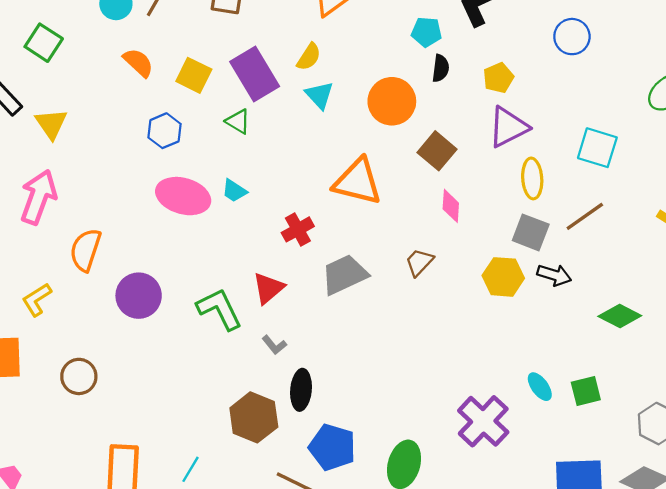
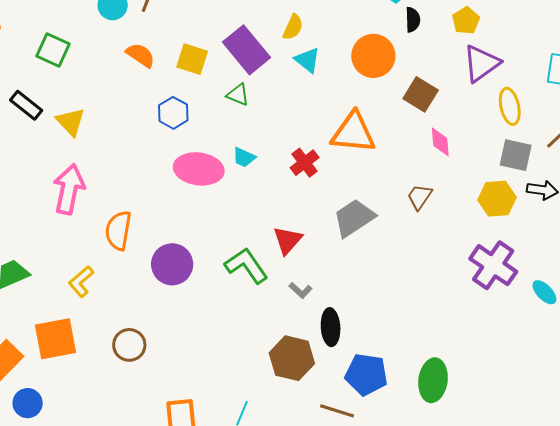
red cross: (298, 229) -> (305, 163), moved
purple cross: (483, 421) -> (493, 265), moved

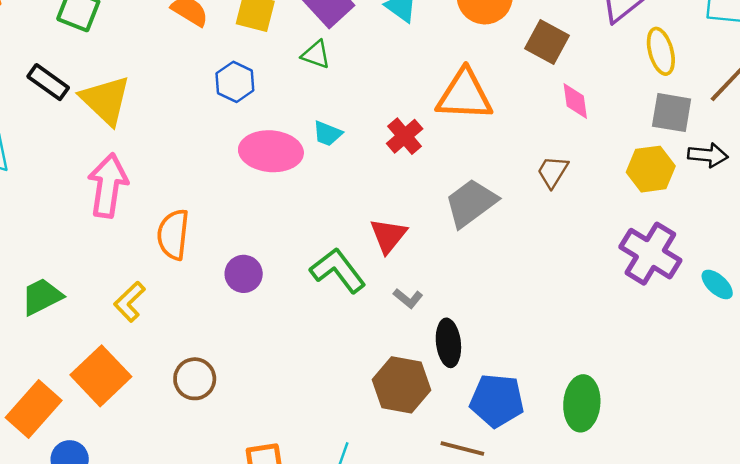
yellow triangle: (71, 122) -> (106, 100), size x1.4
purple circle: (172, 264) -> (244, 274), size x0.7
orange square: (56, 339) -> (101, 376), turned -30

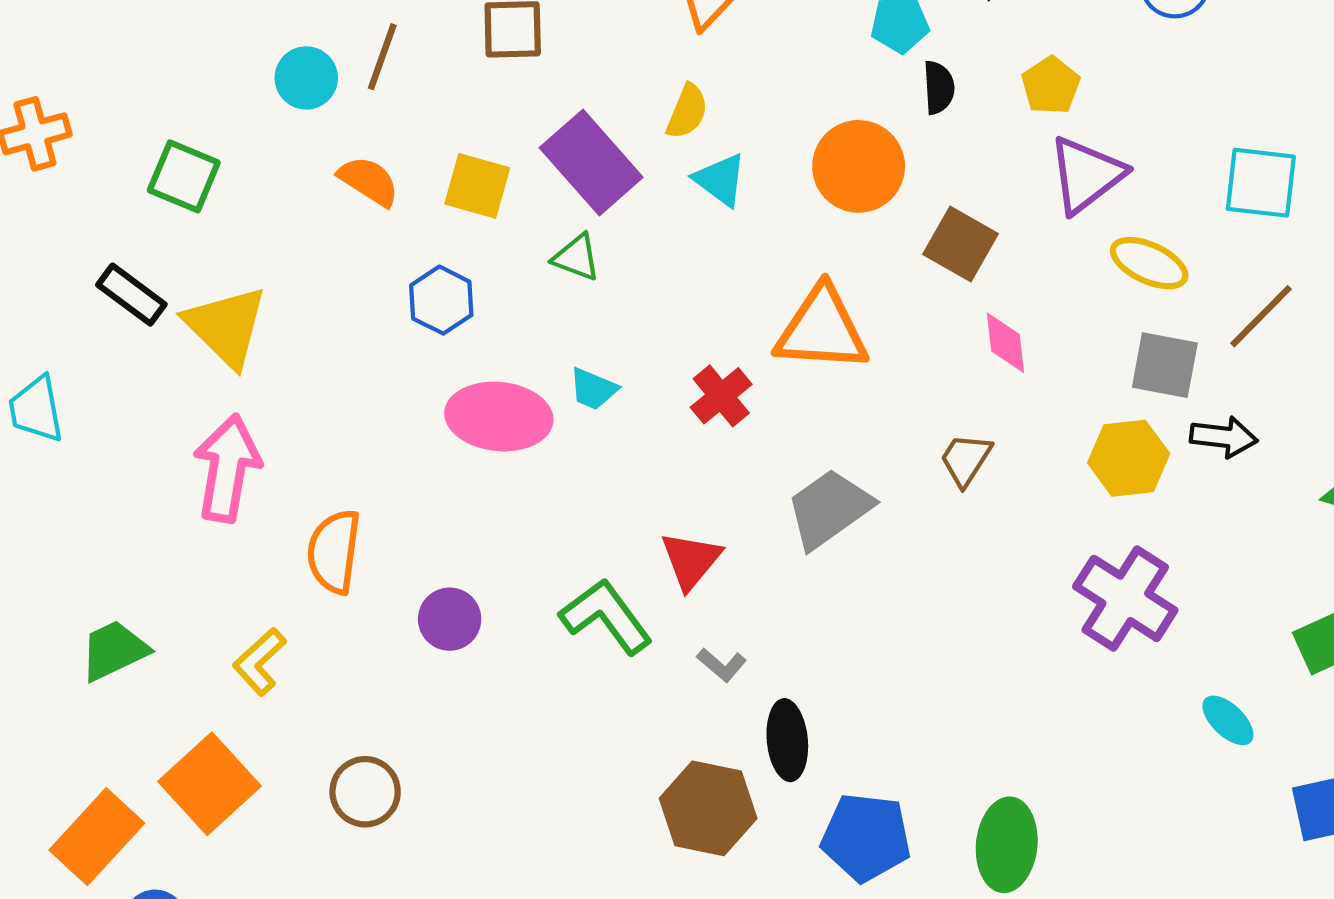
yellow ellipse: (661, 51) -> (1149, 263), turned -51
cyan ellipse: (717, 284) -> (1228, 720), moved

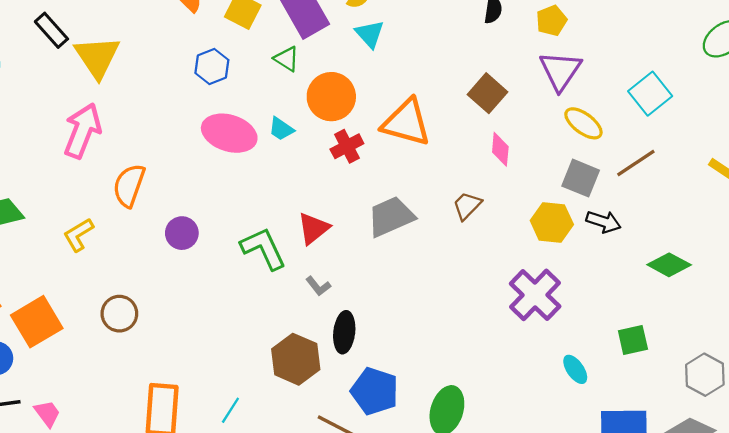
orange circle: (859, 166) -> (331, 97), moved
purple triangle: (1086, 175) -> (560, 71), turned -30
cyan square: (1261, 183) -> (650, 94), turned 33
orange square: (210, 784) -> (37, 322), moved

